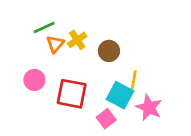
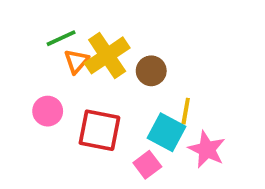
yellow cross: (77, 40) -> (107, 55), size x1.6

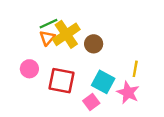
green line: (61, 38) -> (48, 24), moved
yellow line: (186, 111) -> (135, 69), moved

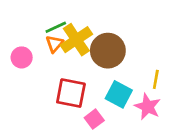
brown circle: (94, 44) -> (108, 51), size x1.6
pink circle: (29, 69) -> (22, 57), moved
pink square: (91, 102) -> (94, 119), moved

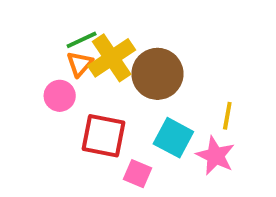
pink circle: (22, 57) -> (60, 96), moved
pink square: (94, 119) -> (138, 174), turned -30

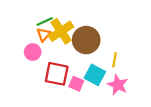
yellow line: (227, 116) -> (115, 60), moved
pink square: (138, 174) -> (76, 84), moved

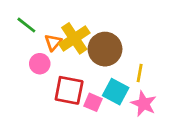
green line: (45, 21) -> (26, 25), moved, turned 63

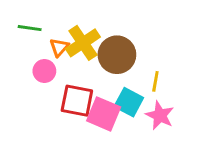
green line: (26, 25) -> (30, 28), turned -30
pink square: (93, 102) -> (104, 114), size x1.6

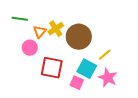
yellow cross: (83, 43) -> (56, 29), size x0.7
yellow line: (155, 81) -> (105, 55), turned 40
pink square: (104, 114) -> (77, 83), moved, size x0.6

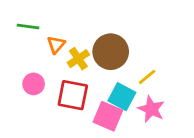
yellow cross: (56, 29) -> (78, 59), moved
pink circle: (30, 48) -> (34, 84), moved
pink square: (77, 83) -> (108, 116), size x1.5

